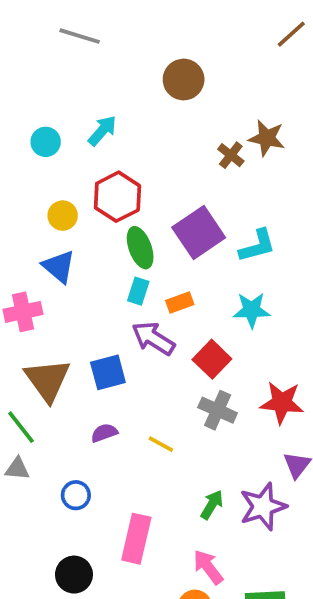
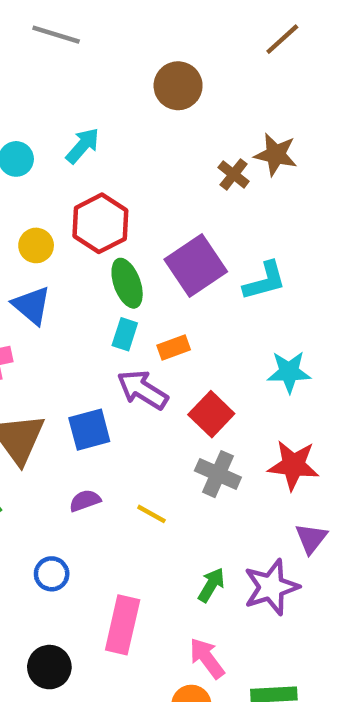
brown line: (291, 34) -> (282, 39), moved
cyan star: (252, 310) -> (289, 372), moved

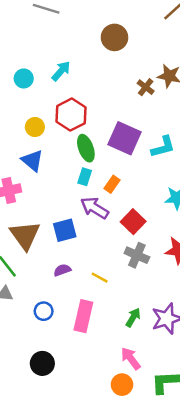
purple square: (196, 265) -> (124, 138), turned -32
orange rectangle: (174, 348) -> (112, 184), turned -35
pink rectangle: (123, 625) -> (83, 316), moved

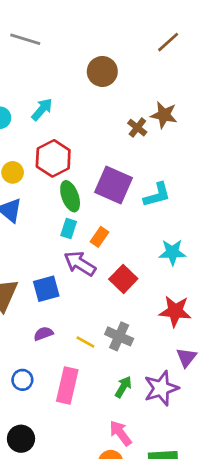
gray cross: (137, 255) -> (119, 336), moved

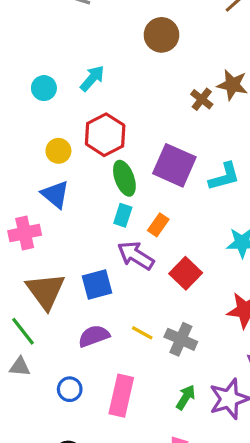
purple semicircle: (43, 334) -> (94, 336), size x1.4
yellow line: (85, 342) -> (142, 333), moved

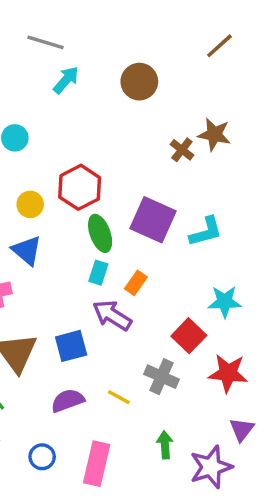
cyan arrow: (92, 78) -> (66, 80), moved
red square: (186, 273) -> (189, 336), moved
gray cross: (181, 339) -> (161, 377), moved
green arrow: (186, 397) -> (165, 445), moved, turned -35

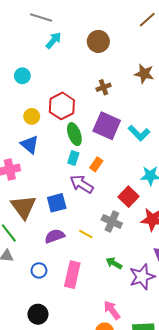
brown cross: (182, 150) -> (104, 87), moved, turned 32
cyan L-shape: (206, 232) -> (139, 133), turned 60
green arrow: (165, 445) -> (114, 263), turned -56

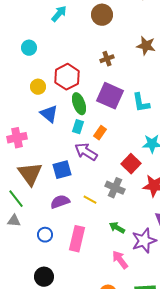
cyan L-shape: (139, 133) -> (141, 103), turned 35
blue triangle: (30, 145) -> (49, 114), moved
pink arrow: (112, 310) -> (120, 260), moved

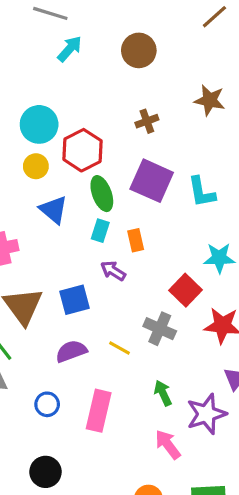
cyan circle: (29, 48) -> (39, 124), moved, size x1.5
orange rectangle: (100, 133) -> (136, 240), turned -48
purple arrow: (86, 152) -> (113, 271), size x0.7
green arrow: (117, 228) -> (163, 393), turned 35

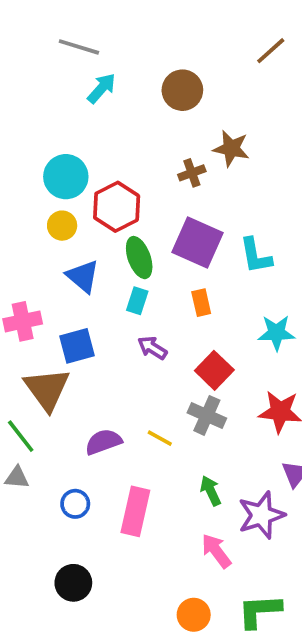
brown star: (210, 100) -> (231, 148), moved
orange rectangle: (136, 240) -> (201, 303), moved
red square: (185, 290) -> (214, 370), moved
blue square: (74, 300) -> (77, 346), moved

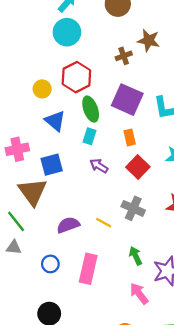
cyan circle: (66, 177) -> (67, 32), moved
red square: (214, 370) -> (138, 167), moved

